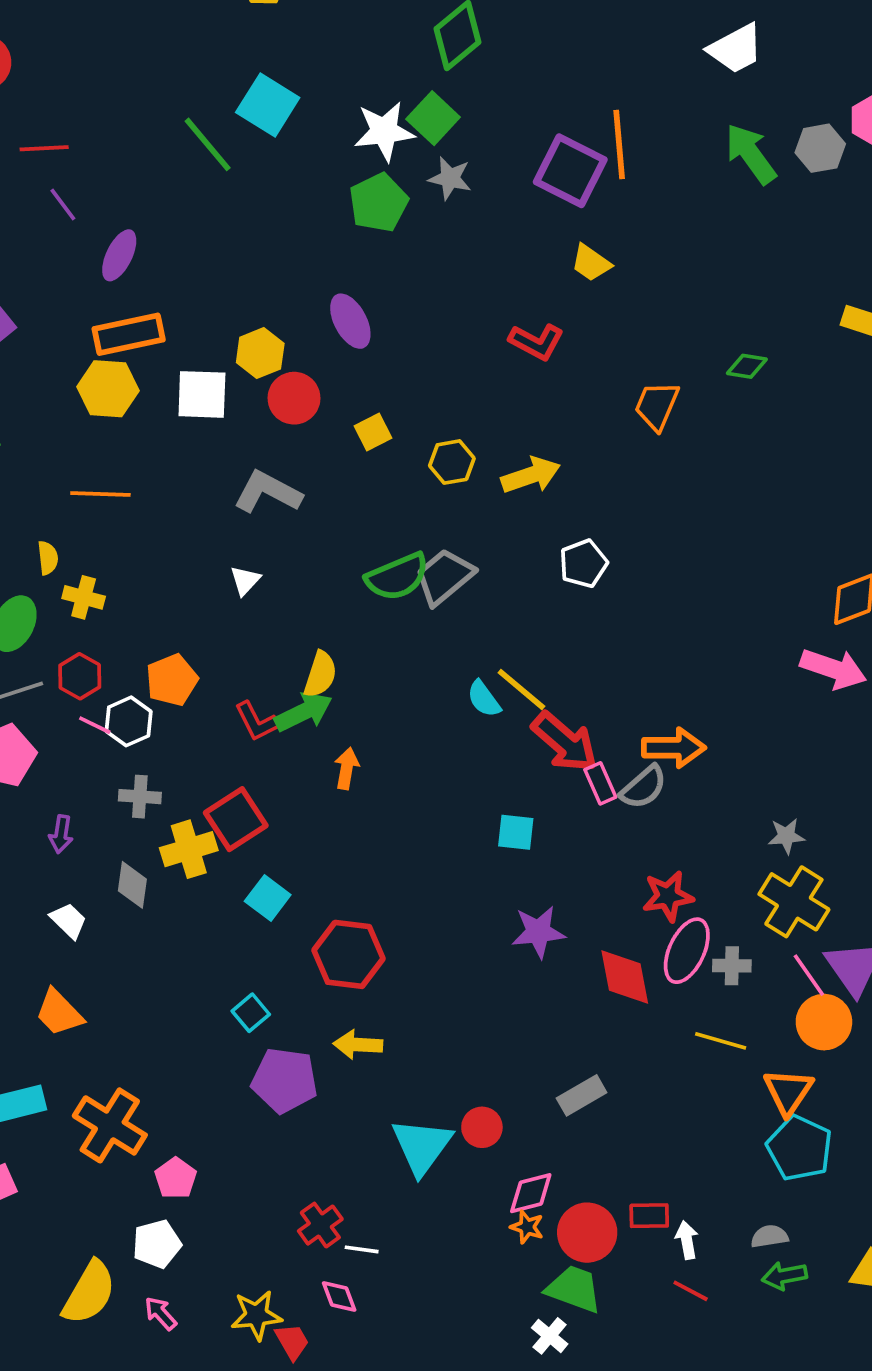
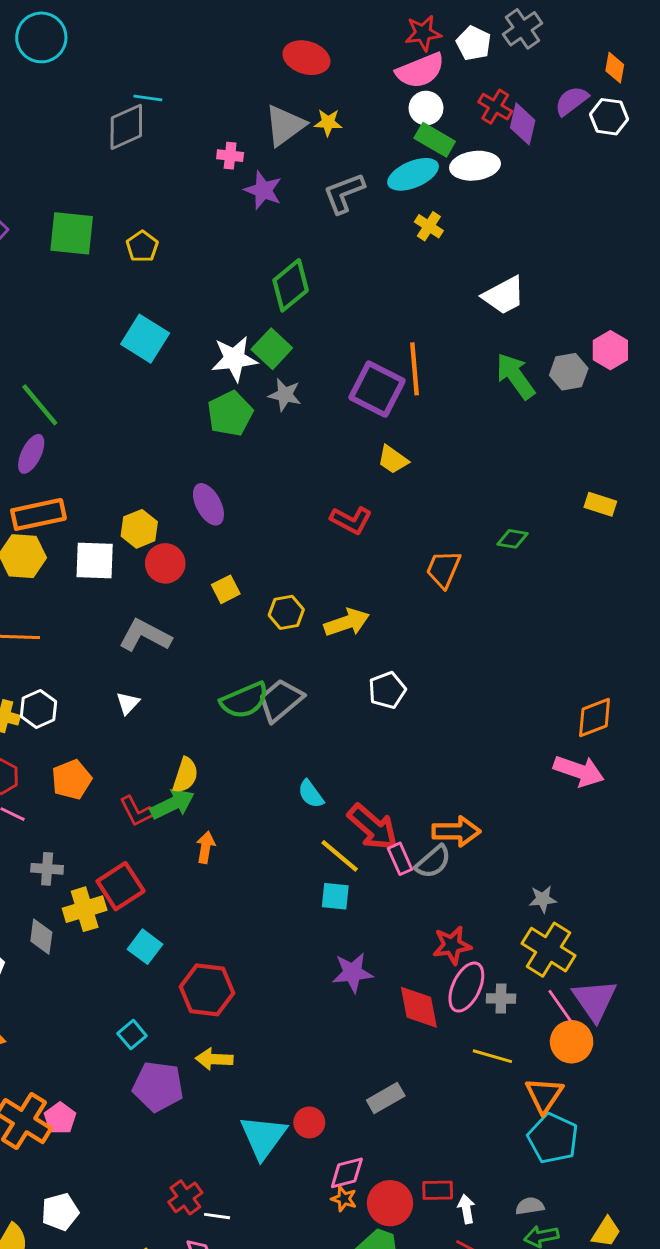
green line: (208, 144) -> (40, 405), moved
yellow line: (521, 689) -> (340, 856), moved
white hexagon: (129, 721) -> (38, 709), moved
pink pentagon: (176, 1178) -> (60, 1118), moved

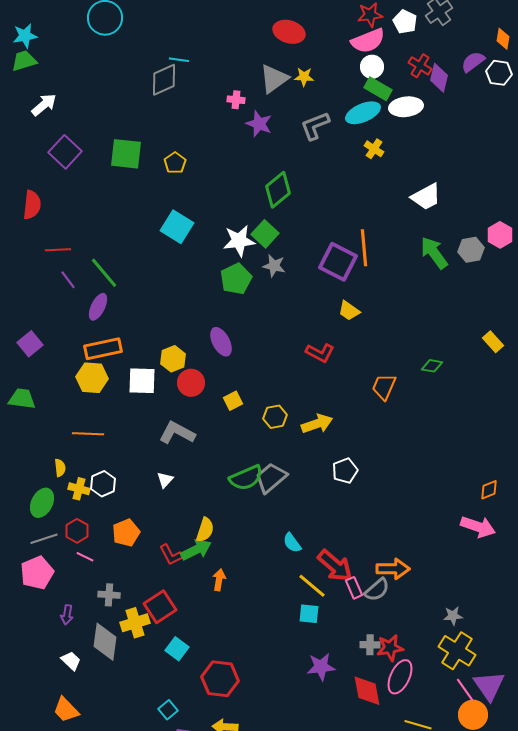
yellow rectangle: (600, 504) -> (493, 342), turned 30
orange diamond: (595, 718) -> (489, 490), size x0.7
gray diamond: (41, 937) -> (105, 642), size x1.5
gray cross: (501, 999) -> (370, 645), moved

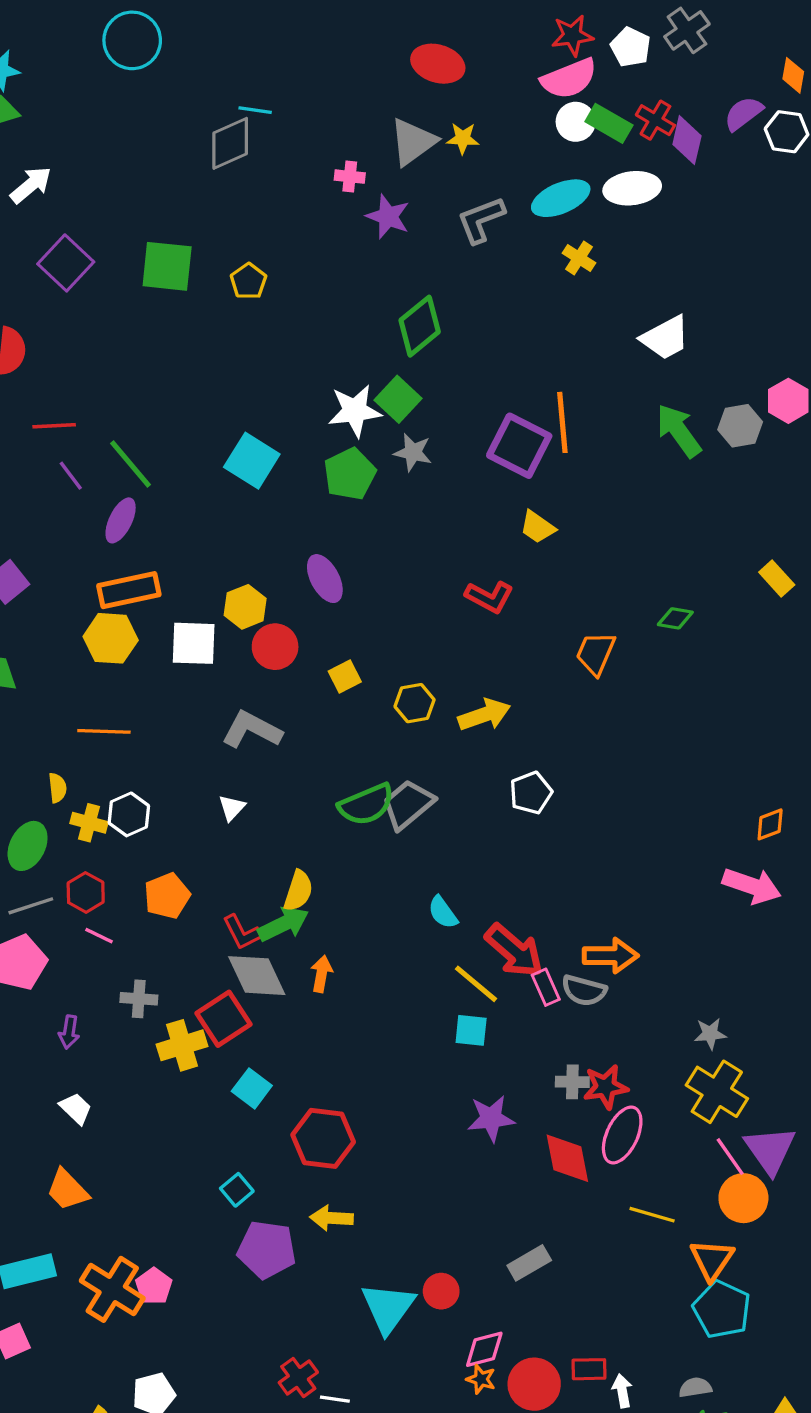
green rectangle: (378, 89) -> (609, 123), moved
cyan square: (177, 227) -> (252, 461), moved
gray semicircle: (377, 590) -> (584, 990), turned 56
gray diamond: (105, 642) -> (257, 976), moved, turned -33

